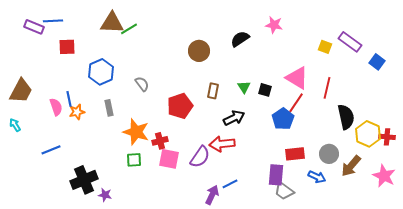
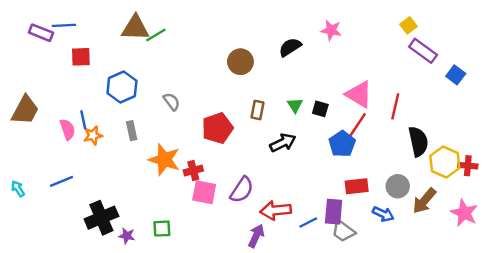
yellow square: (325, 47) -> (409, 25), moved, turned 32
cyan arrow: (15, 125) -> (18, 189), moved
red arrow: (222, 144) -> (276, 210), moved
green square: (134, 160) -> (162, 229), moved
blue line: (230, 184) -> (308, 223), moved

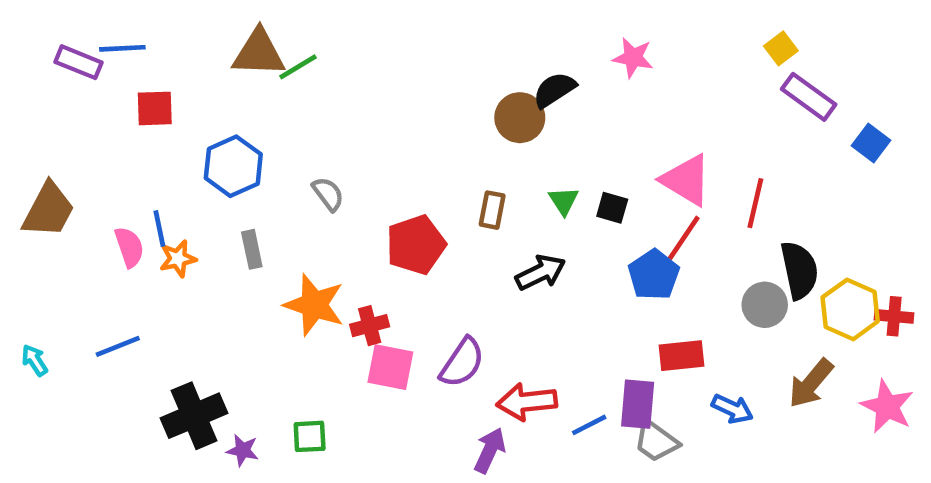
brown circle: (240, 62) -> (520, 118), moved
gray circle: (398, 186) -> (765, 305), moved

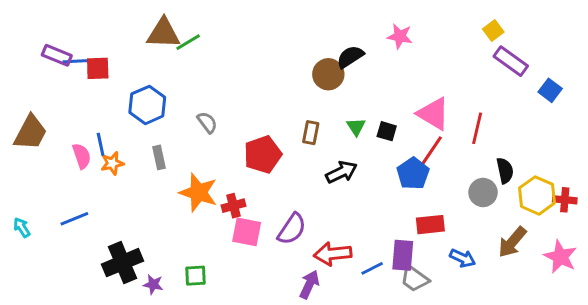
blue line: (122, 48) -> (77, 61), moved
purple rectangle: (79, 62) -> (57, 55), moved
black semicircle: (799, 270) -> (505, 171), size x0.7

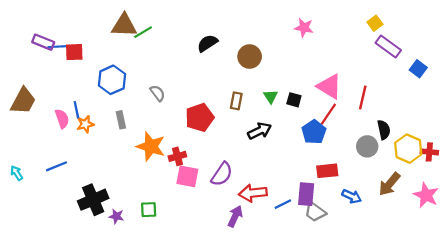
black semicircle: (350, 57) -> (207, 43), moved

